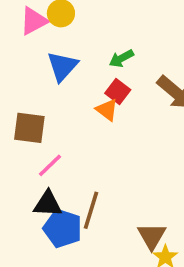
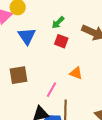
orange triangle: (107, 110) -> (76, 73), moved
pink line: (50, 165) -> (52, 90), moved

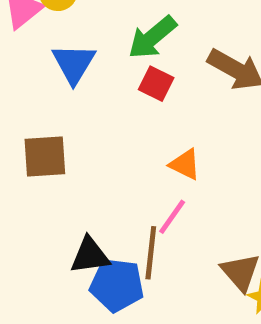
green arrow: (58, 22) -> (152, 37), size x1.5
pink line: (52, 90) -> (172, 217), moved

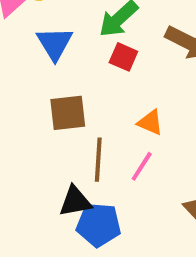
brown square: (45, 156) -> (68, 113), moved
brown line: (151, 253) -> (98, 160), moved

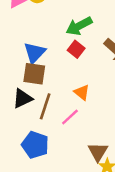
blue triangle: (55, 43) -> (35, 53), moved
black triangle: (75, 201) -> (22, 98), moved, turned -30

